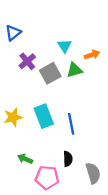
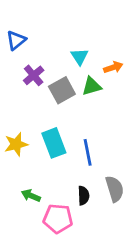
gray semicircle: (93, 173) -> (115, 189), moved

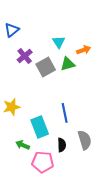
cyan rectangle: (54, 143) -> (40, 127), moved

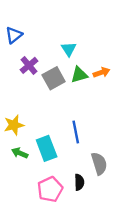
orange arrow: (84, 50) -> (101, 72), moved
green arrow: (23, 145) -> (20, 153), moved
black semicircle: (62, 145) -> (79, 182), moved
pink pentagon: (43, 162) -> (50, 189), turned -30

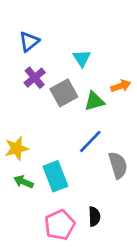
blue triangle: (14, 35) -> (29, 42), moved
green triangle: (79, 75) -> (94, 101), moved
blue line: (76, 132) -> (90, 142), moved, turned 55
gray semicircle: (99, 164) -> (118, 165), moved

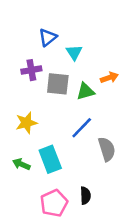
blue triangle: (29, 42) -> (48, 37), moved
purple cross: (35, 78) -> (31, 70), turned 30
gray square: (64, 93) -> (58, 84), turned 35
yellow star: (17, 148) -> (26, 123), moved

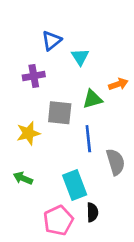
gray square: (58, 84) -> (60, 113), moved
blue line: (82, 128) -> (88, 139), turned -50
cyan rectangle: (50, 159) -> (75, 185), moved

